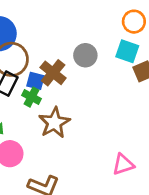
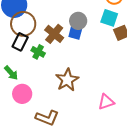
blue square: (36, 81) -> (75, 33), moved
brown star: (54, 123) -> (67, 80), moved

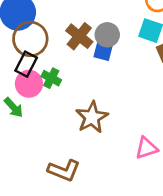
brown cross: (54, 34) -> (79, 36), moved
pink circle: (22, 94) -> (29, 84), moved

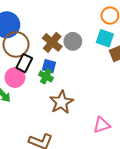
blue square: (103, 52) -> (49, 66), moved
black rectangle: (26, 64) -> (24, 63), moved
green cross: (51, 78) -> (46, 76), moved

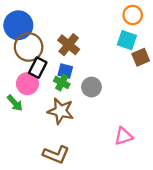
gray circle: (73, 41) -> (91, 87), moved
brown star: (61, 102) -> (61, 111), moved, turned -30

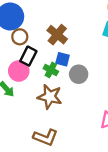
brown circle: (29, 47) -> (20, 37), size x0.6
blue square: (65, 71) -> (63, 59), moved

